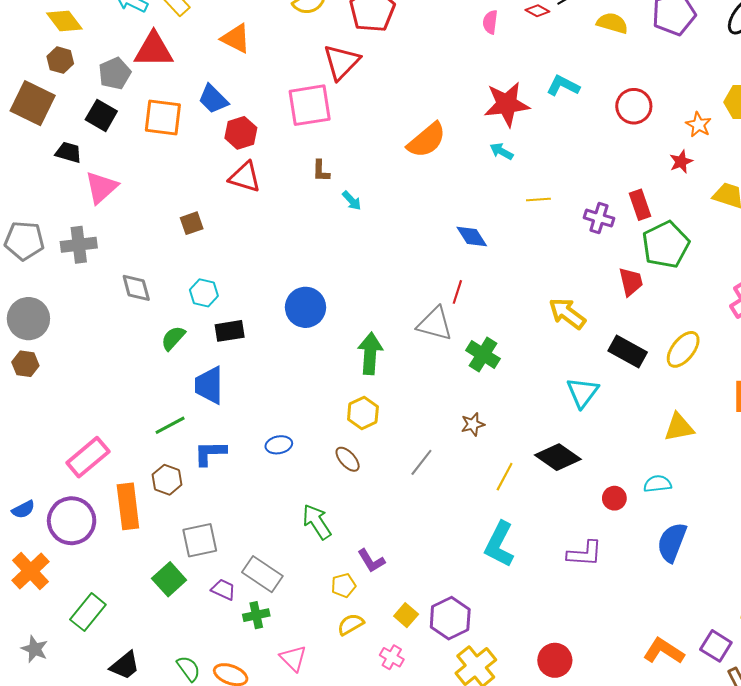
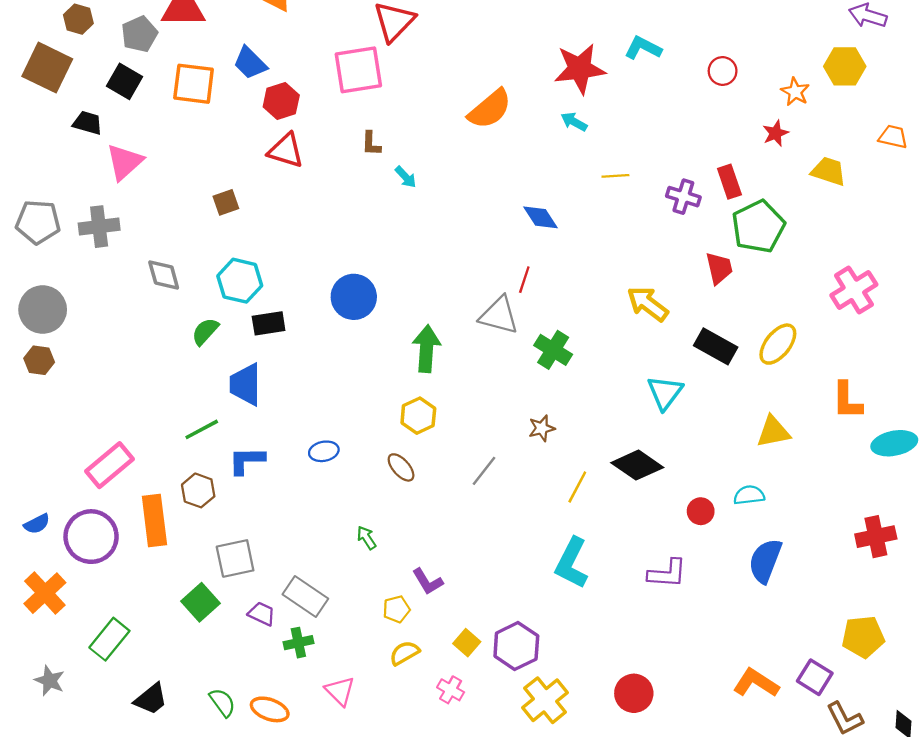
red circle: (634, 106) -> (723, 71), size x0.7
cyan hexagon: (204, 293) -> (240, 281), size x1.4
green arrow: (317, 522) -> (366, 538), size x0.6

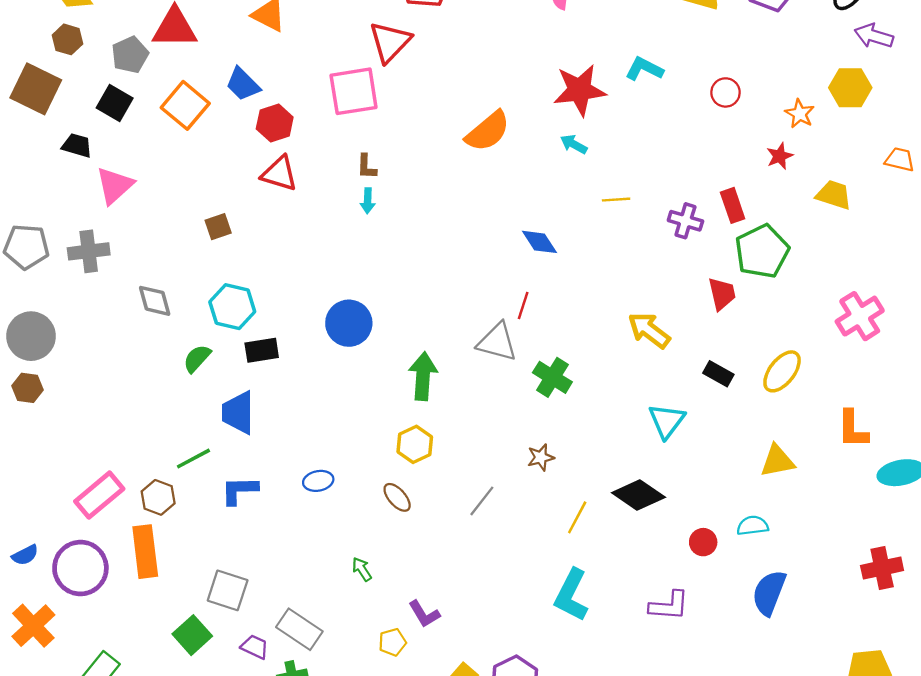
orange square: (194, 84) -> (185, 105), turned 33
cyan arrow: (406, 177) -> (368, 201), moved, turned 45
black rectangle: (716, 346) -> (718, 374), size x0.7
brown hexagon: (198, 490) -> (158, 497), moved
gray square: (235, 558) -> (228, 590), turned 30

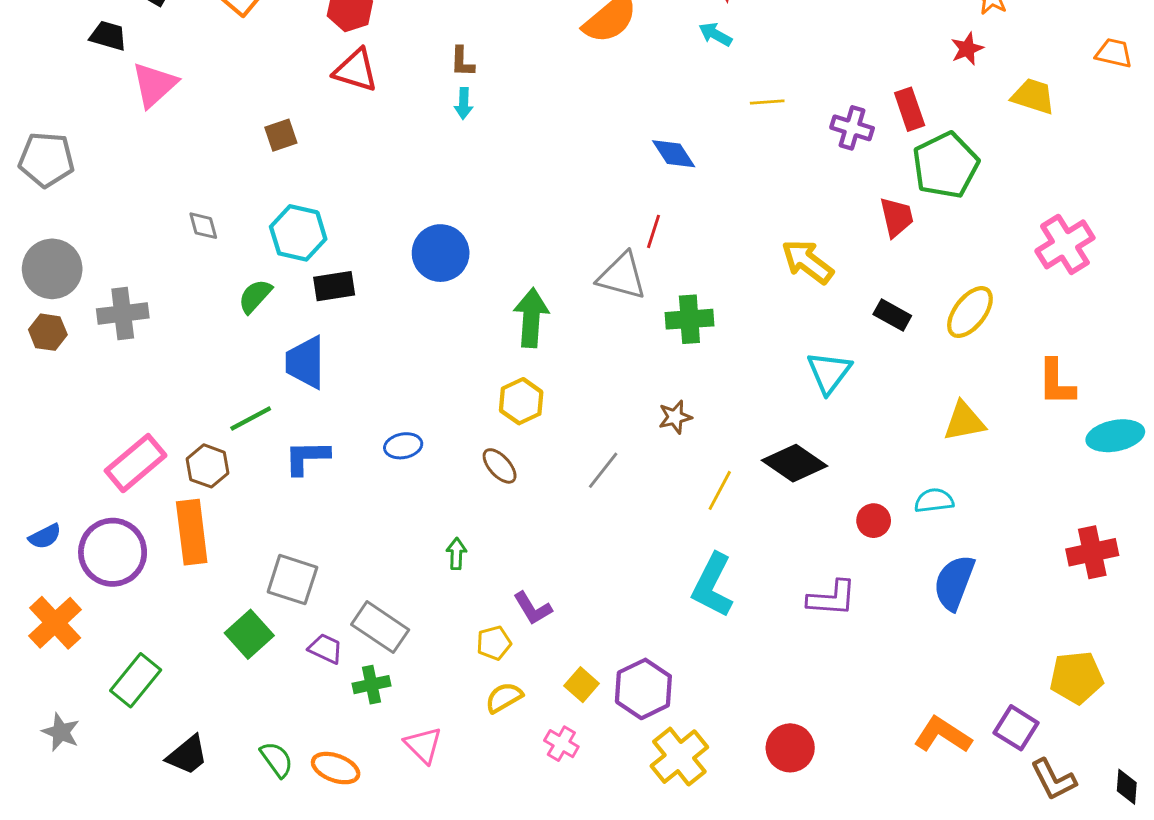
gray cross: (89, 251) -> (123, 313), moved
gray diamond: (155, 301) -> (203, 226), size x0.7
green cross: (552, 377) -> (689, 319), turned -36
green arrow: (362, 569) -> (456, 554), turned 35

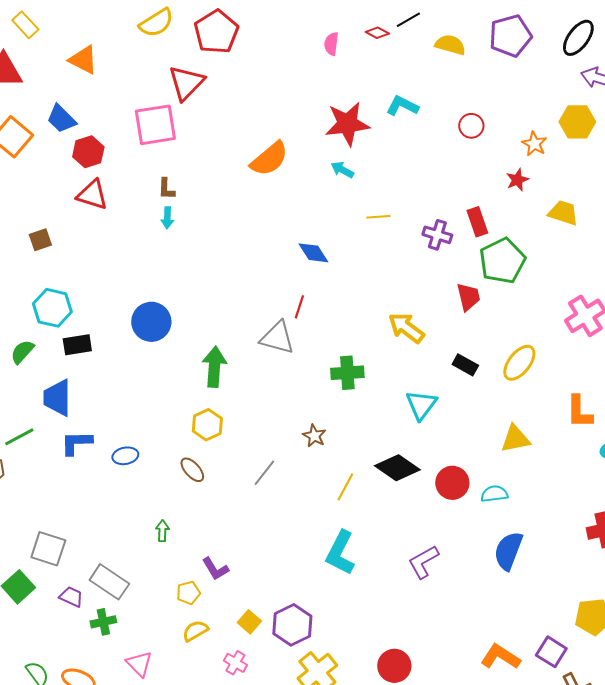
green cross: (689, 319) -> (347, 373), moved
brown star: (675, 417) -> (314, 436), turned -30
blue L-shape: (307, 457) -> (76, 443), moved
red circle: (874, 521) -> (452, 483), moved, size x1.4
purple L-shape: (832, 598) -> (423, 562), turned 147

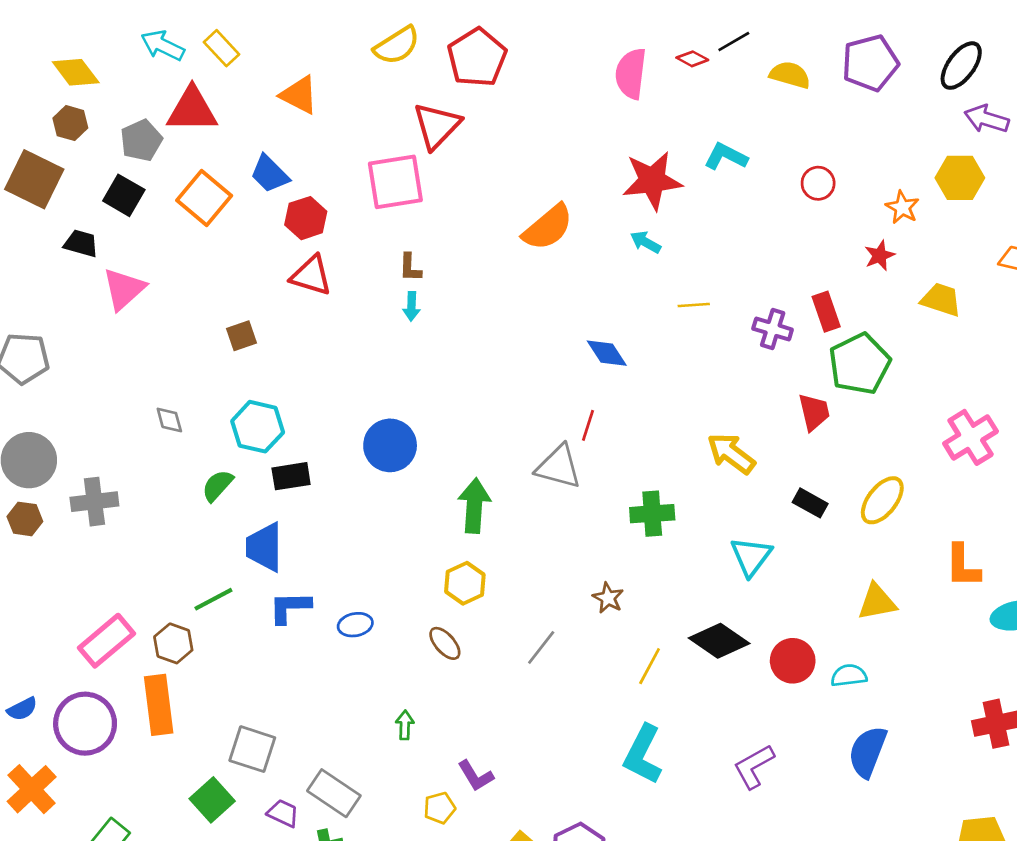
pink semicircle: (331, 44) -> (631, 74), size x1.6

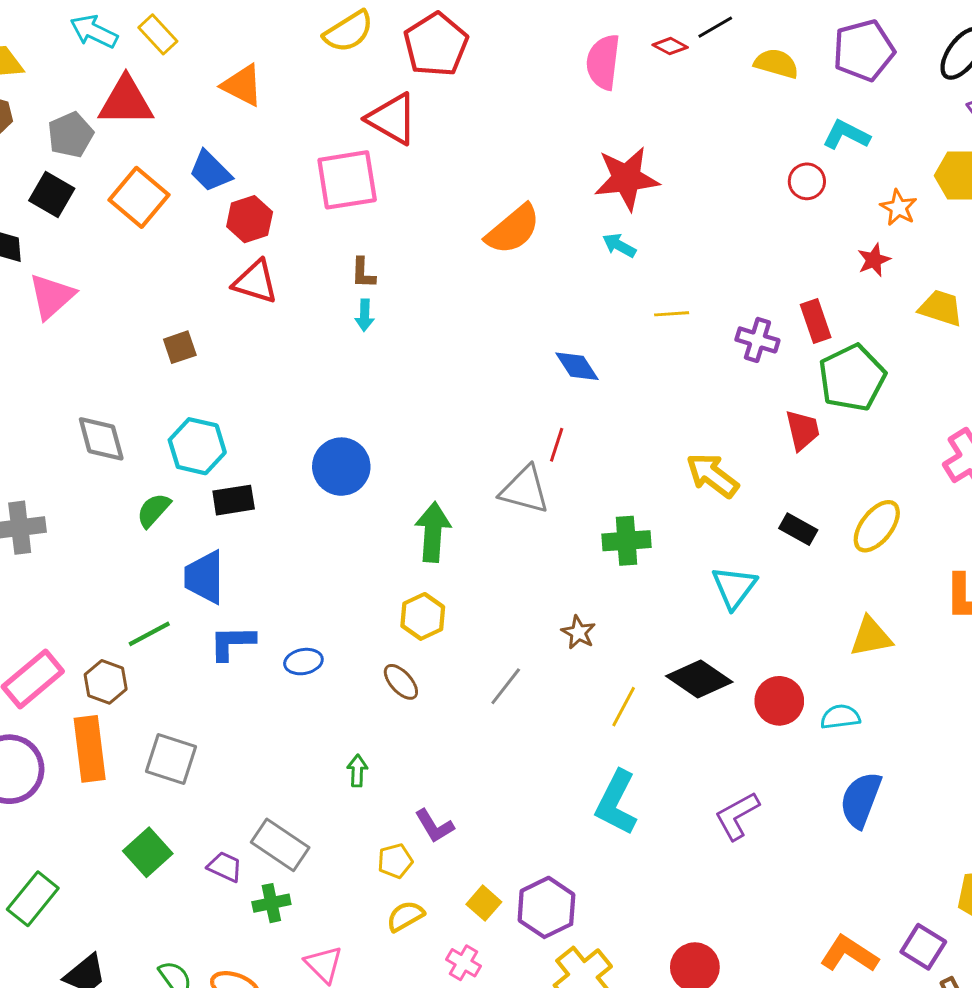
red triangle: (437, 126) -> (392, 119), turned -44
cyan L-shape: (726, 156) -> (846, 135), moved
gray diamond: (169, 420) -> (101, 439), size x1.6
gray square: (252, 749) -> (171, 759), moved

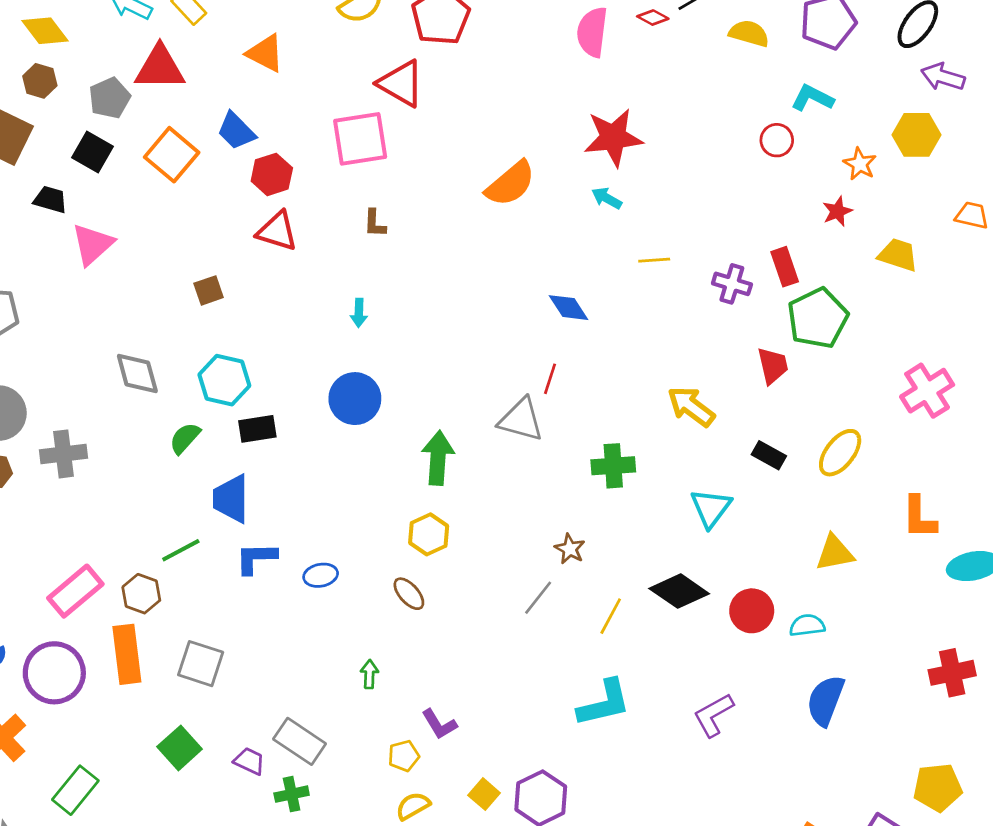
cyan arrow: (365, 315) -> (359, 313), moved
gray line: (506, 686) -> (538, 598), moved
cyan L-shape: (616, 803) -> (604, 703), turned -130

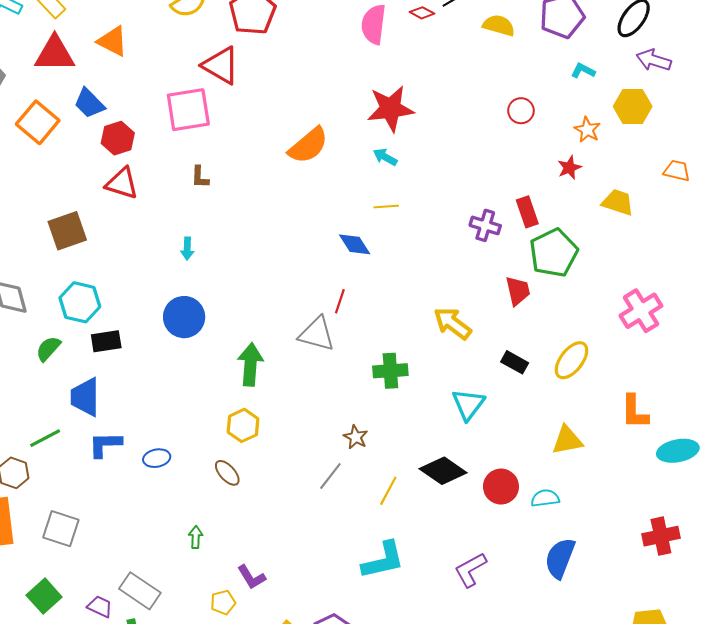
red triangle: (160, 68) -> (55, 54), moved
cyan L-shape: (812, 98) -> (583, 71), moved, size x0.7
yellow line: (654, 260) -> (386, 207), moved
brown square: (209, 290) -> (67, 231), size x1.6

